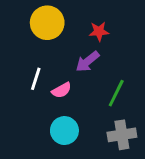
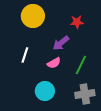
red star: (99, 31) -> (77, 22), moved
pink semicircle: (62, 90) -> (54, 63), moved

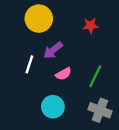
purple arrow: (61, 43) -> (53, 50), moved
gray cross: (85, 94) -> (100, 110), turned 30

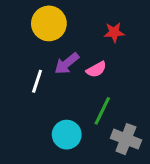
pink semicircle: (63, 74) -> (96, 69), moved
green line: (95, 76) -> (102, 111), moved

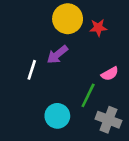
yellow circle: (49, 23) -> (68, 19), moved
pink semicircle: (96, 69) -> (110, 74), moved

